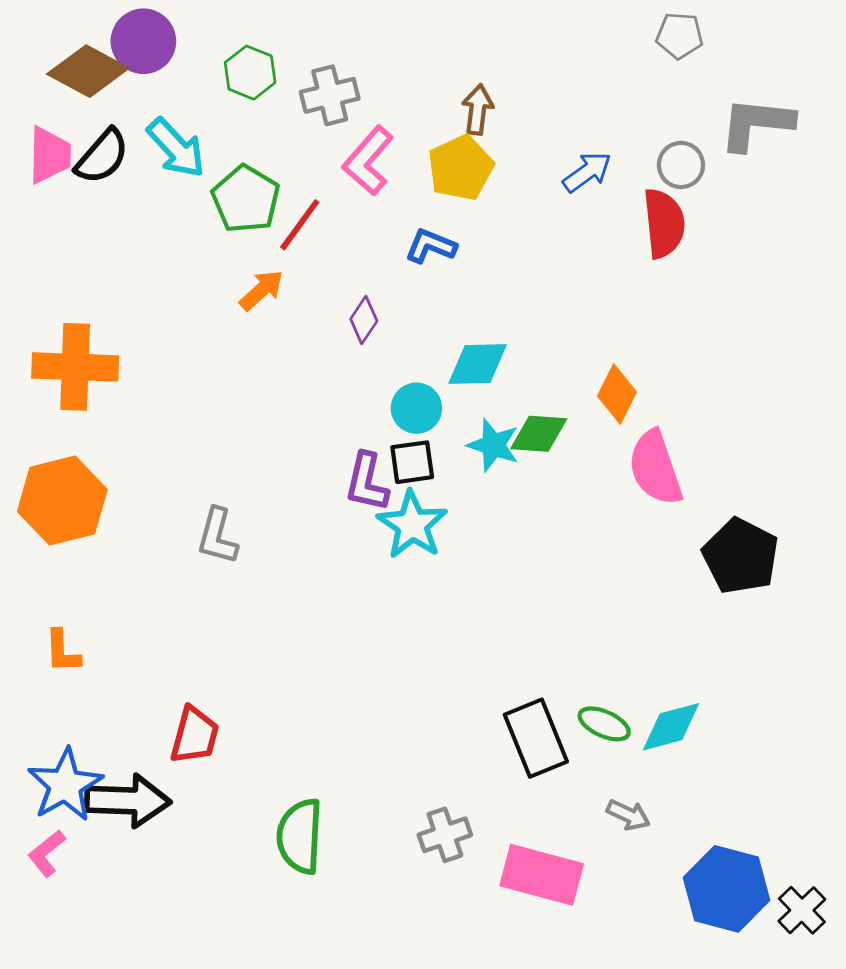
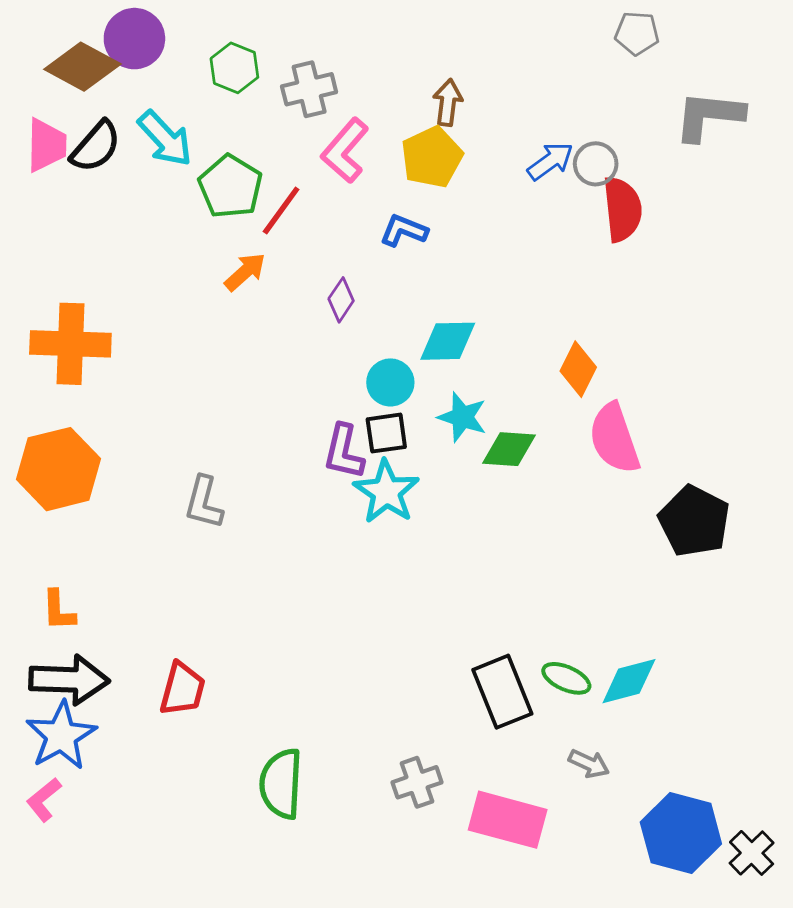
gray circle: (681, 165) -> (596, 164), moved
green diamond: (539, 434) -> (509, 449), moved
black arrow: (128, 801) -> (69, 680), moved

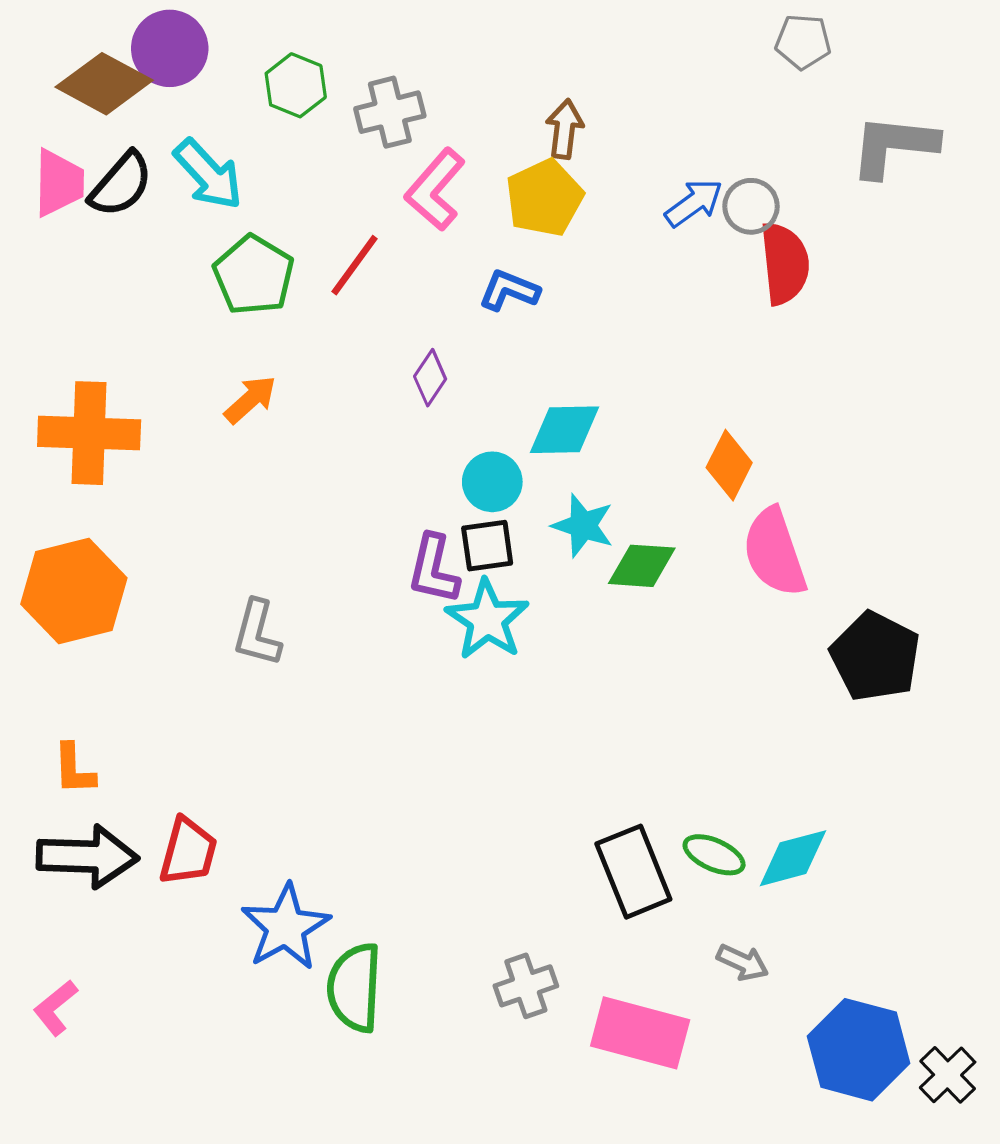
green pentagon: (230, 187) -> (254, 275), moved
orange arrow: (245, 272) -> (250, 400), moved
red trapezoid: (182, 689) -> (188, 851), moved
blue star: (61, 736) -> (286, 927), moved

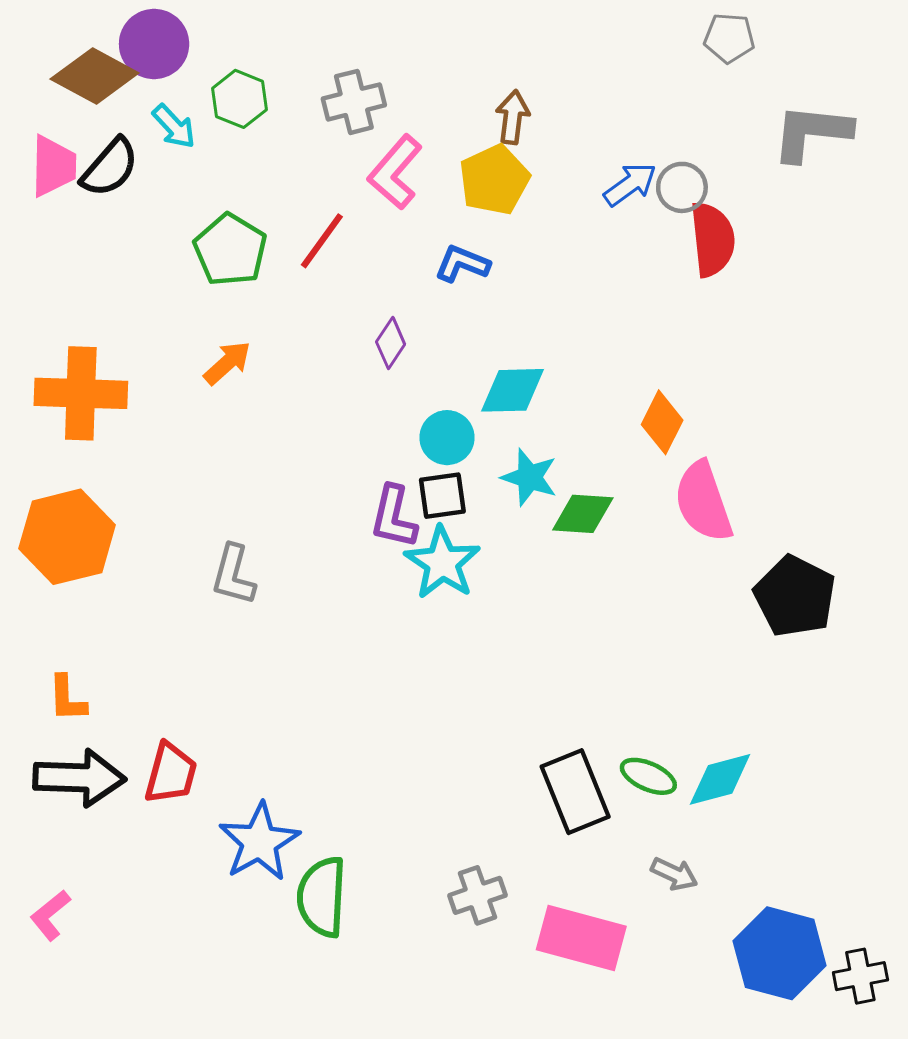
green hexagon: (296, 85) -> (239, 99), moved
cyan arrow: (208, 174) -> (174, 126), moved, size x0.7
black cross: (948, 1075) -> (860, 976), turned 33

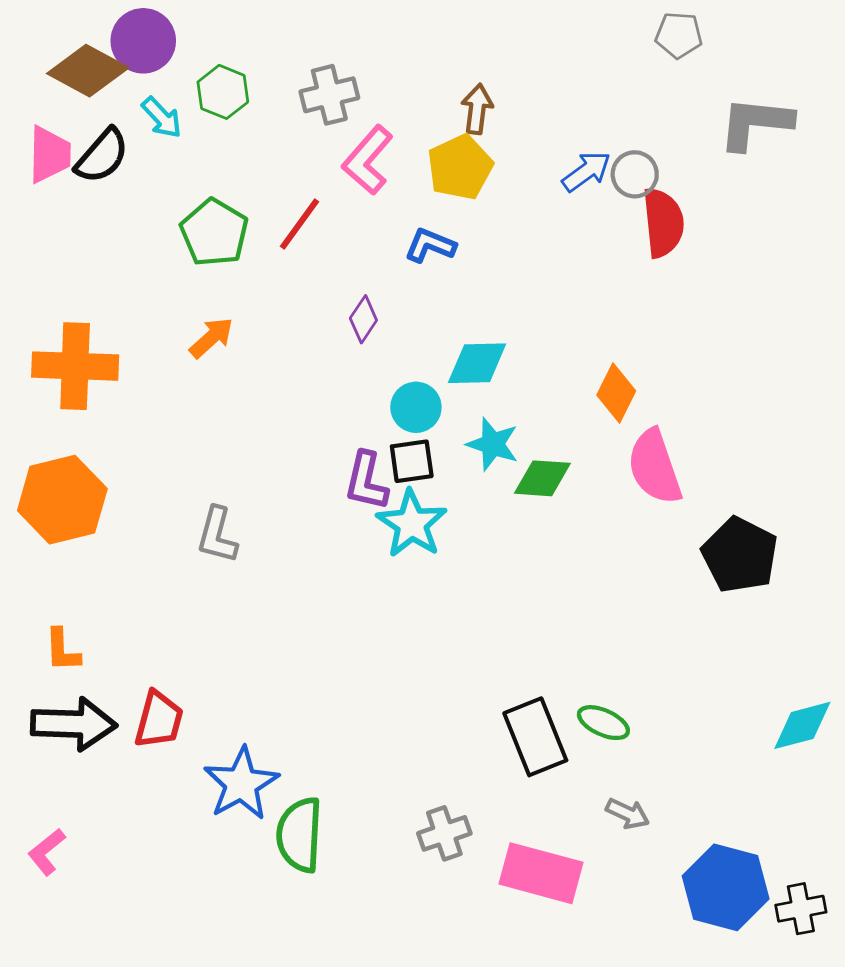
cyan diamond: (720, 779) -> (802, 725), moved

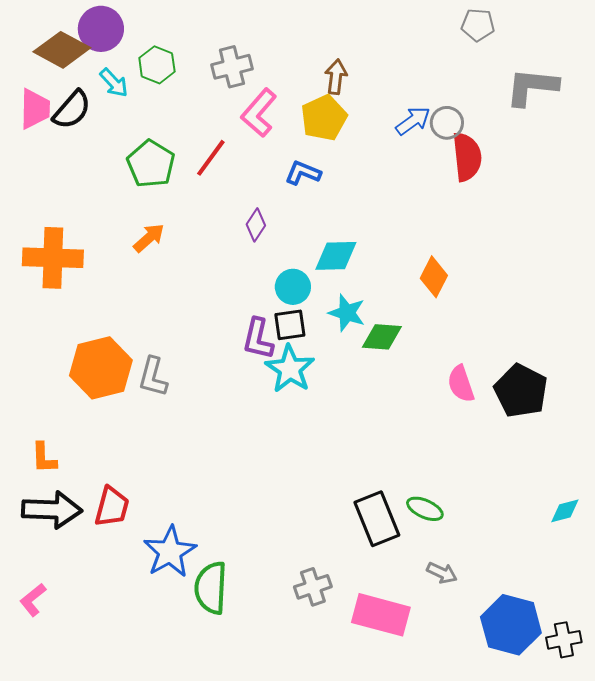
pink semicircle: (655, 467) -> (461, 384), moved, size x0.7
orange hexagon: (62, 500) -> (101, 368), moved
cyan diamond: (802, 725) -> (565, 511), size x0.7

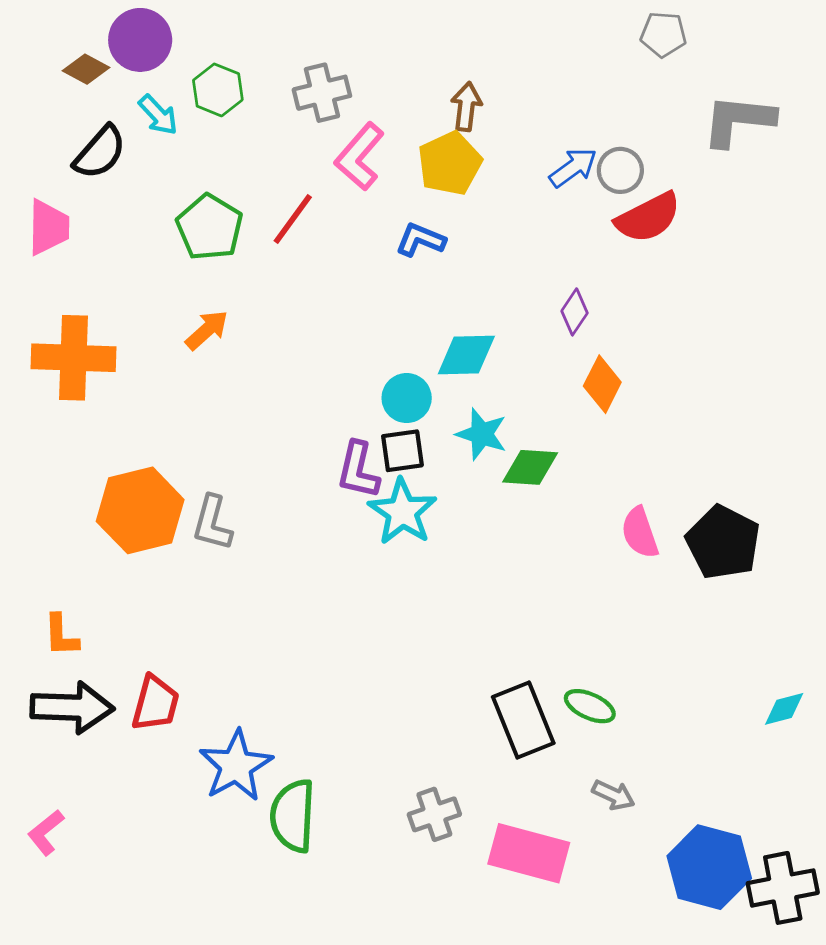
brown diamond: (62, 50) -> (86, 69), size x0.6
pink trapezoid: (35, 109) -> (49, 227), moved
red semicircle: (467, 157) -> (648, 218), turned 69
purple diamond: (256, 225) -> (575, 312), moved
black cross: (564, 640) -> (783, 888), size x1.4

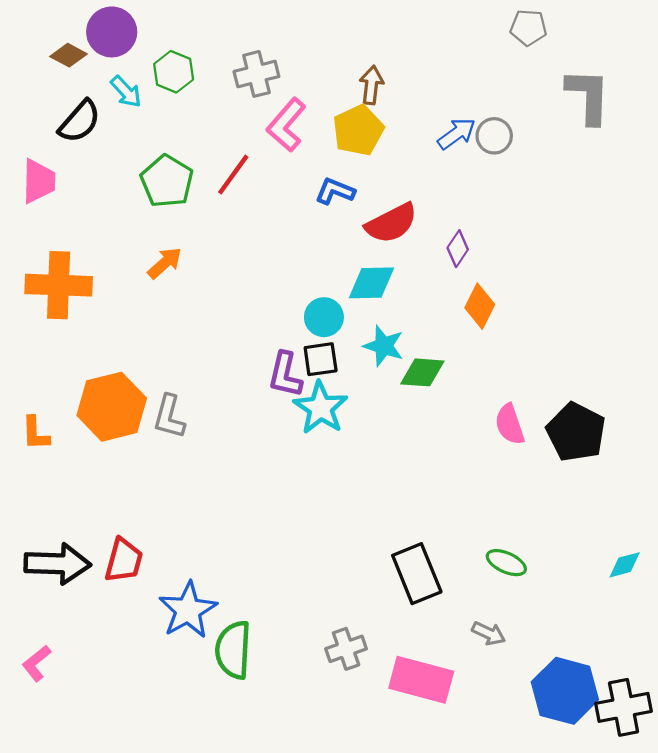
gray L-shape: (738, 120) -> (588, 96), turned 86
red semicircle: (648, 218) -> (391, 223), moved
orange L-shape: (61, 635) -> (35, 433), moved
green ellipse: (590, 706) -> (506, 563), moved

